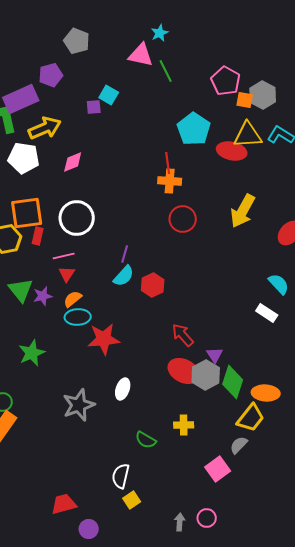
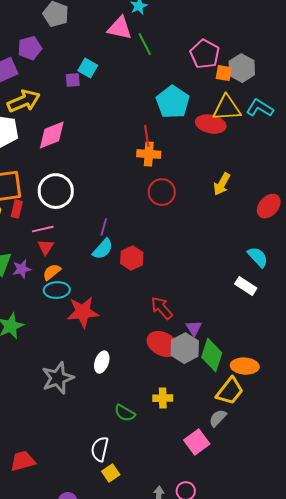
pink diamond: (73, 162) -> (52, 135), size x1.4
yellow arrow: (243, 211) -> (222, 184), size x0.7
red trapezoid: (64, 504) -> (23, 461), moved

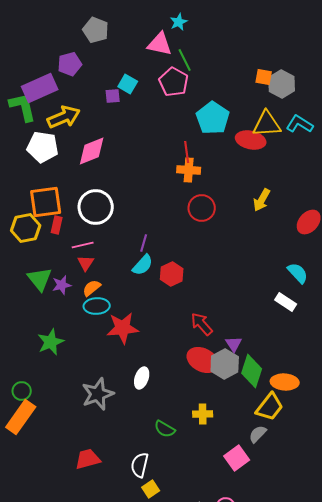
pink pentagon: (205, 54) -> (174, 82), moved
orange square: (224, 73) -> (264, 77), moved
red trapezoid: (23, 461) -> (88, 459), moved

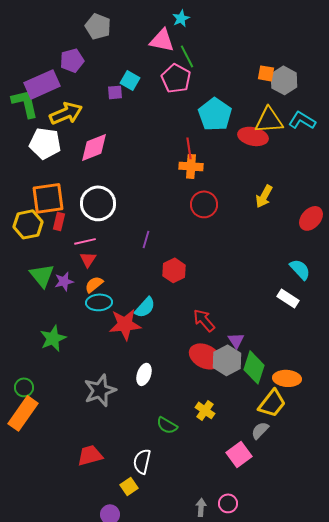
cyan semicircle: (143, 265) -> (145, 307), moved
yellow cross: (203, 414) -> (205, 410), turned 36
yellow square: (151, 489) -> (129, 486), moved

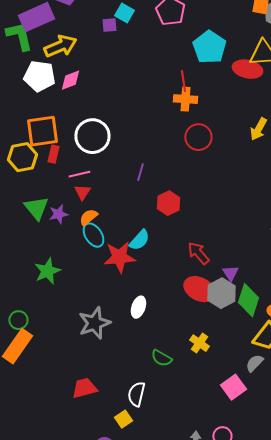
pink diamond: (94, 147) -> (70, 80), moved, size x0.7
cyan ellipse: (99, 302) -> (93, 235), turned 60

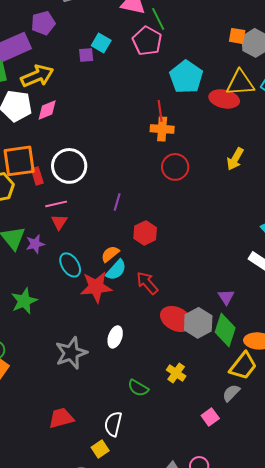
red rectangle: (53, 154) -> (37, 176), moved, turned -30
orange semicircle: (88, 217) -> (110, 254), moved
red arrow: (198, 253) -> (147, 283), moved
purple triangle: (230, 273) -> (226, 297), moved
pink square: (233, 387) -> (210, 417), size x0.7

